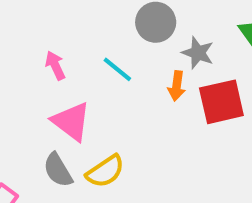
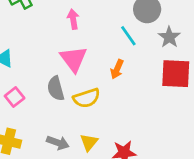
cyan line: (117, 69) -> (128, 36), moved
orange arrow: (177, 86) -> (117, 69), moved

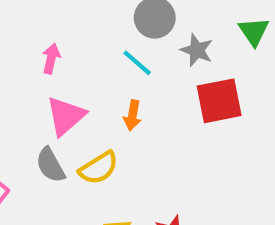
pink arrow: (73, 19) -> (51, 59), turned 36
pink triangle: (73, 59) -> (66, 116), turned 40

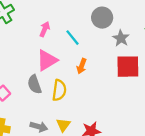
cyan line: (137, 63) -> (72, 38), moved
yellow semicircle: (99, 168) -> (59, 90), turned -60

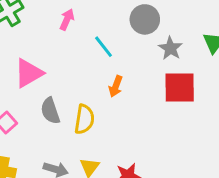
pink arrow: (45, 29) -> (67, 20), moved
pink triangle: (47, 60) -> (29, 73), moved

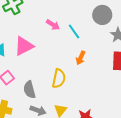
pink arrow: (67, 20) -> (53, 25), moved, turned 96
gray semicircle: (50, 111) -> (29, 90), moved

